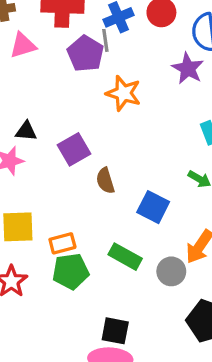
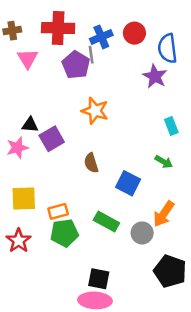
pink triangle: (23, 45) -> (28, 59), turned -45
orange star: (123, 93) -> (95, 111), moved
purple square: (74, 149) -> (52, 139), moved

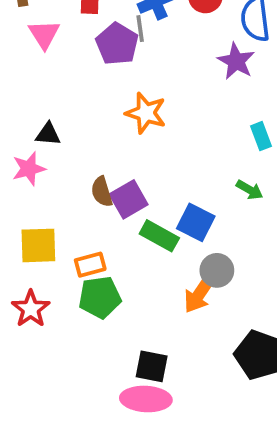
purple square: (52, 139) -> (129, 199), moved
brown semicircle: (91, 163) -> (102, 192), moved
orange arrow: (164, 214) -> (200, 293), moved
green rectangle: (106, 221) -> (159, 236), moved
gray circle: (142, 233) -> (217, 270), moved

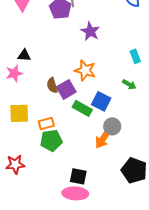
purple star: (236, 61) -> (90, 31), moved
orange star: (146, 113) -> (85, 70), moved
red star: (31, 309) -> (15, 164), moved, turned 30

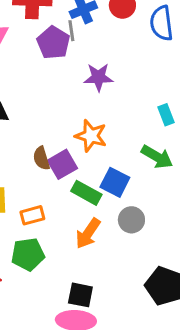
purple star: (90, 31) -> (98, 77), turned -30
green arrow: (129, 84) -> (157, 157), size x1.5
orange arrow: (103, 138) -> (88, 233), moved
green pentagon: (51, 140) -> (28, 254), moved

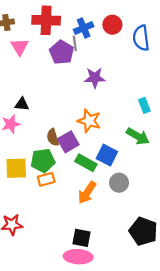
green pentagon: (28, 254) -> (43, 161), moved

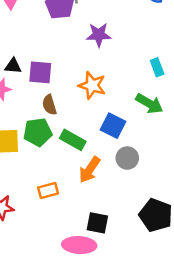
purple square: (68, 142) -> (40, 72), moved, turned 35
green rectangle: (86, 163) -> (73, 140), moved
orange rectangle: (46, 179) -> (48, 191), moved
black square: (81, 238) -> (97, 223), moved

